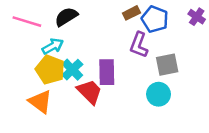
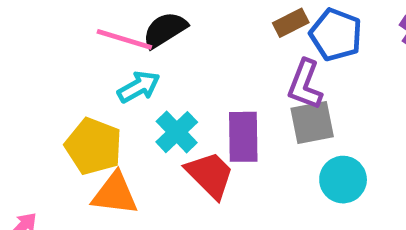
pink line: (27, 22) -> (124, 39), moved
gray square: (167, 65) -> (312, 123), moved
yellow pentagon: (50, 70) -> (94, 146), moved
orange triangle: (40, 102) -> (115, 194), turned -30

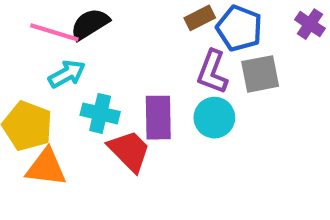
gray square: (312, 123) -> (260, 74), moved
cyan cross: (177, 132) -> (100, 113), turned -33
cyan circle: (343, 180) -> (214, 118), moved

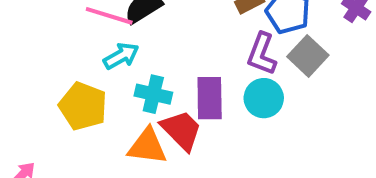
gray square: (260, 74) -> (308, 56), turned -36
orange triangle: (46, 167) -> (147, 146), moved

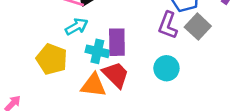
purple rectangle: (210, 98) -> (117, 42), moved
cyan circle: (264, 98) -> (166, 68), moved

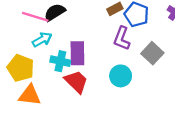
gray square: (198, 27) -> (152, 53), moved
orange triangle: (93, 85) -> (30, 95), moved

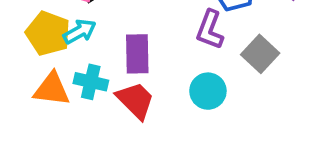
cyan cross: (60, 61) -> (91, 82), moved
yellow pentagon: (21, 68) -> (48, 33), moved
orange triangle: (30, 95) -> (52, 89), moved

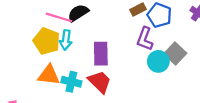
cyan arrow: (80, 32) -> (66, 40), turned 126
cyan cross: (91, 82) -> (71, 82), moved
cyan circle: (208, 91) -> (158, 61), moved

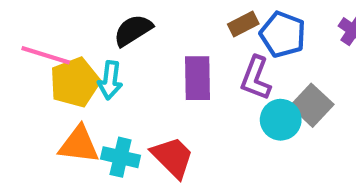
pink line: (59, 17) -> (46, 55), moved
yellow pentagon: (47, 41) -> (75, 82), turned 30
purple rectangle: (101, 54) -> (197, 78), moved

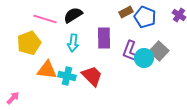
pink line: (46, 55) -> (45, 19), moved
purple L-shape: (256, 78) -> (130, 51), moved
cyan arrow: (110, 80) -> (73, 43), moved
yellow pentagon: (75, 82) -> (29, 43), moved

